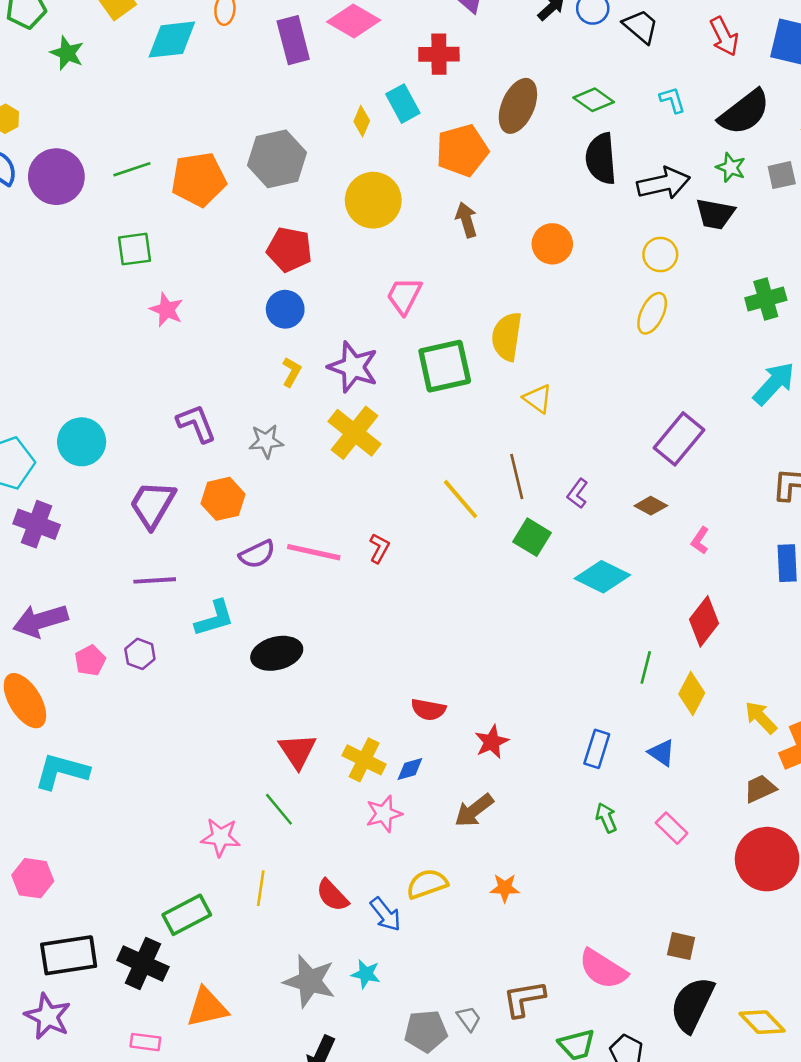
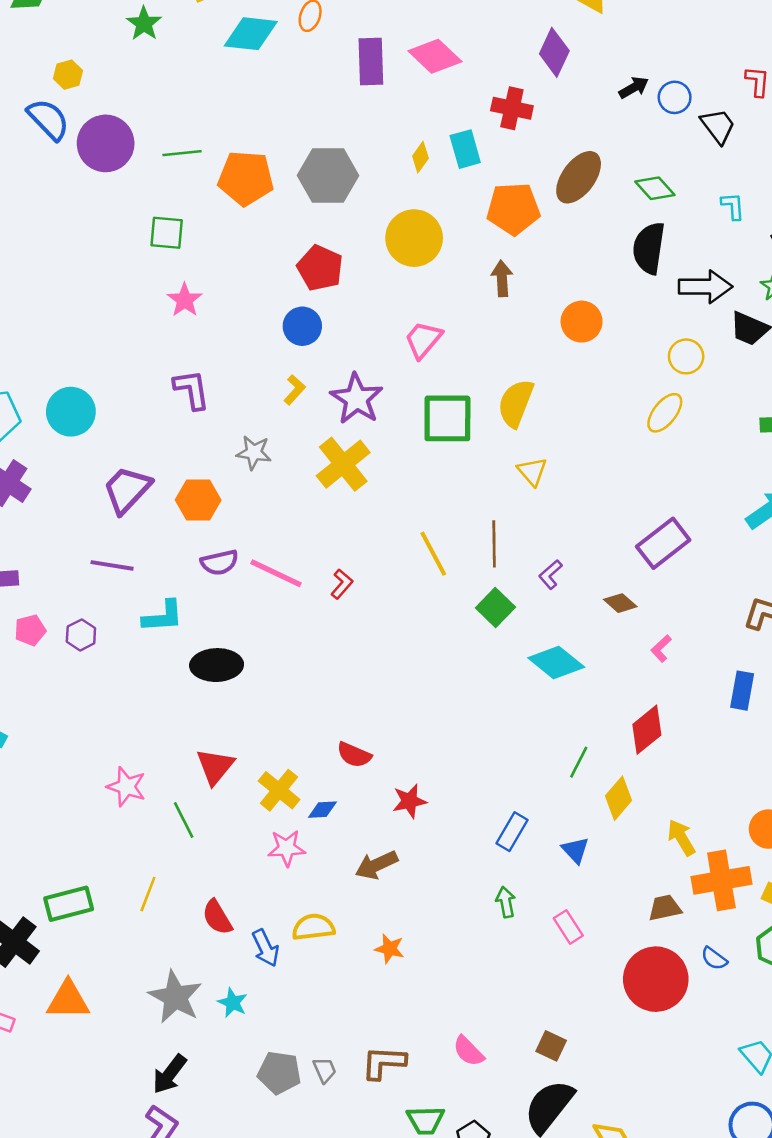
purple L-shape: (196, 424) -> (192, 389), moved
pink star: (221, 837) -> (126, 787), moved
pink semicircle: (603, 969) -> (468, 1051), size x0.7

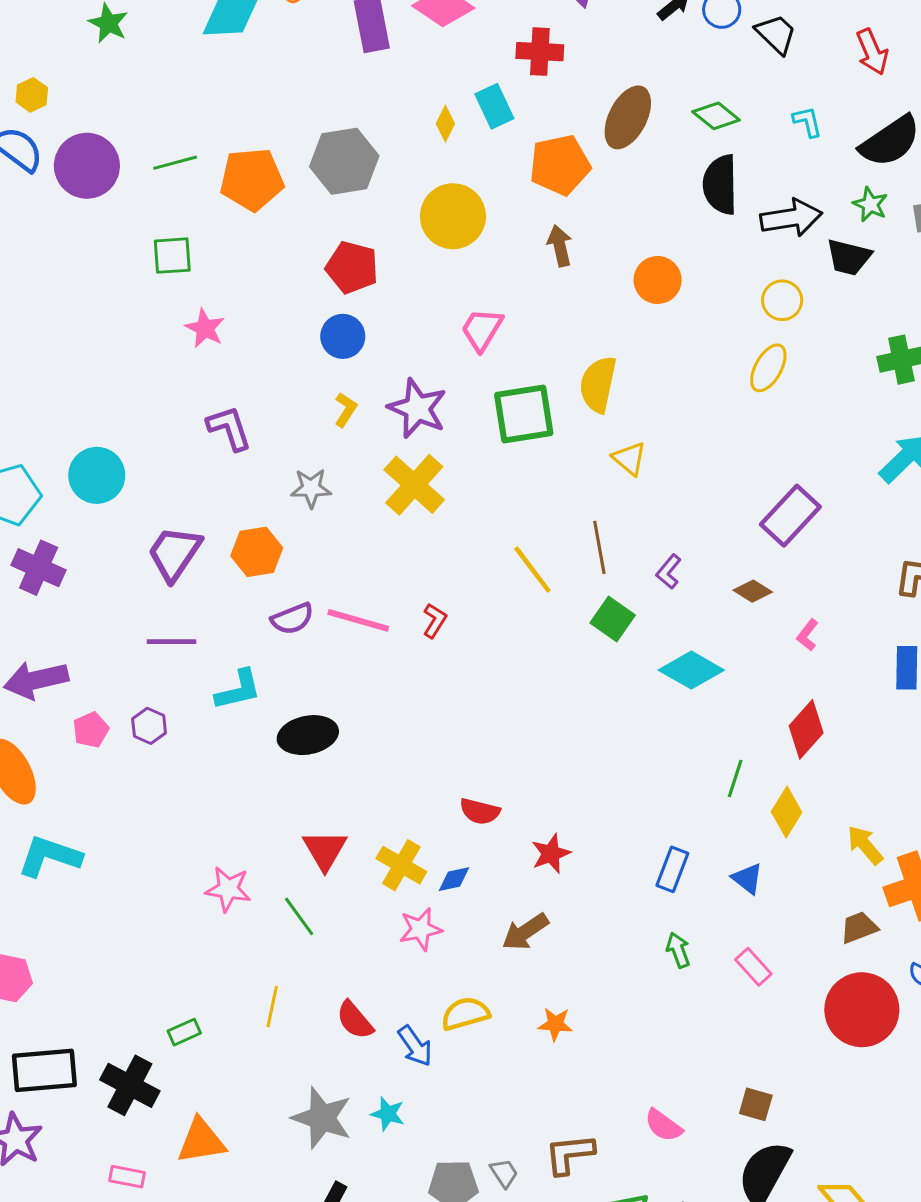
green rectangle: (69, 904) -> (184, 1032), size x0.6

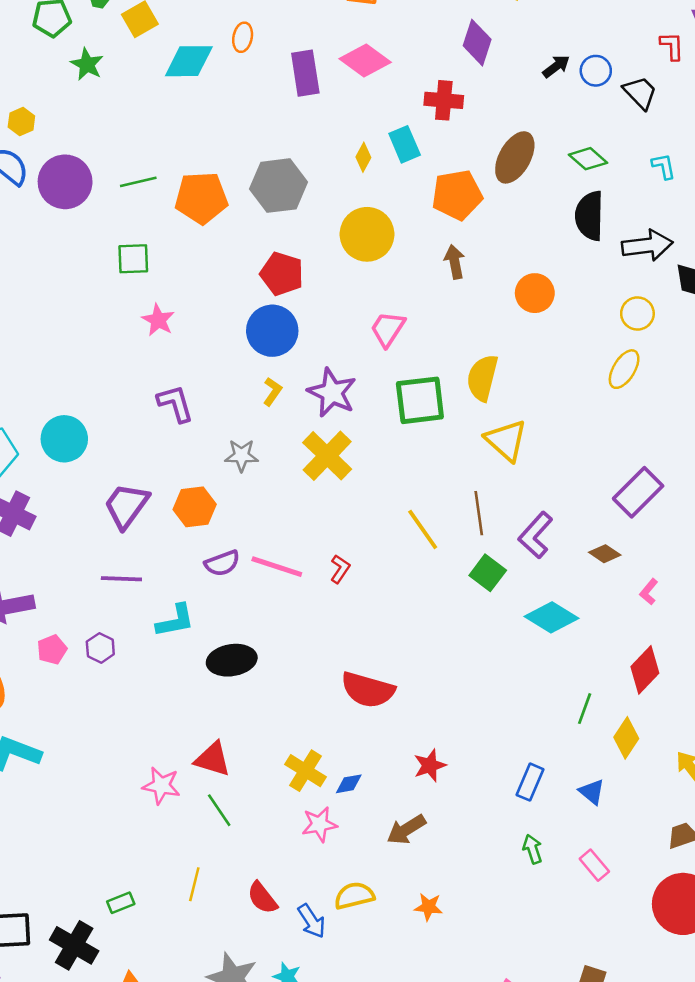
blue circle: (343, 336) -> (272, 331), size x1.4
yellow triangle: (629, 459) -> (506, 440), size x1.5
purple L-shape: (669, 572) -> (536, 535), size x1.6
red semicircle: (480, 811) -> (368, 690), moved, size x1.6
red triangle: (325, 850) -> (213, 759), moved, turned -45

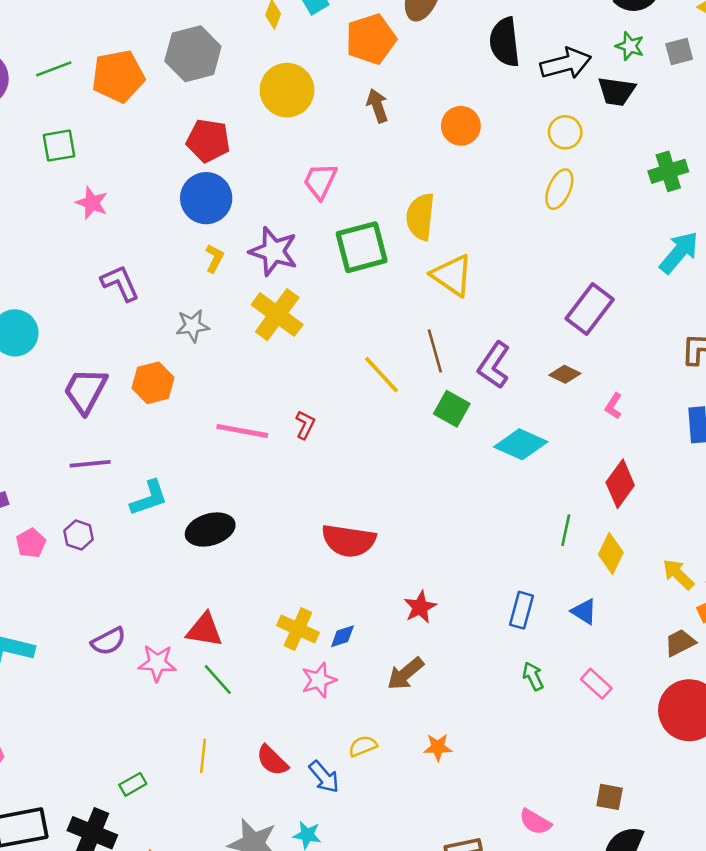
purple semicircle: (222, 563) -> (108, 641), moved
yellow semicircle: (354, 896) -> (363, 746), size x0.7

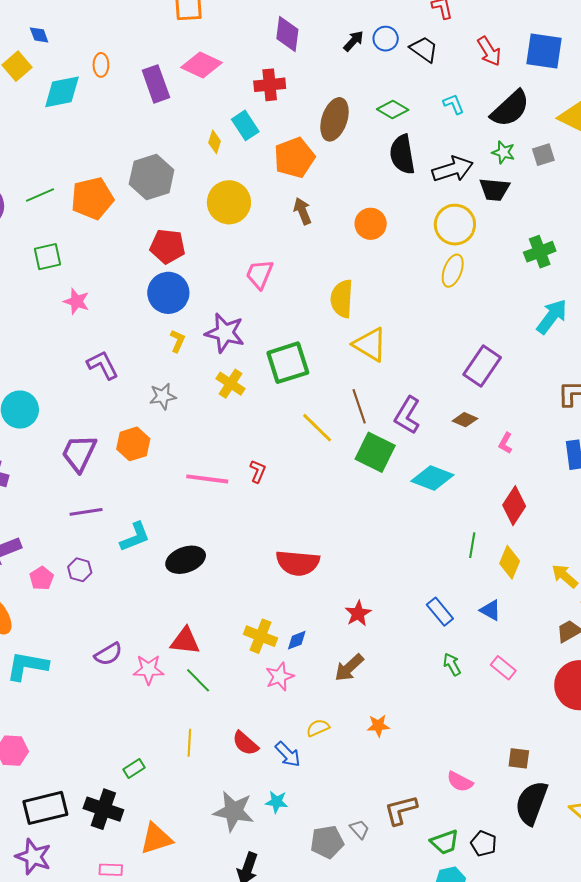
yellow circle: (565, 132) -> (455, 225), size x1.5
green square: (362, 247) -> (288, 363), moved
yellow cross: (277, 315) -> (231, 384), size x0.7
green square: (452, 409) -> (375, 452), size x1.4
blue rectangle: (521, 610) -> (440, 612), turned -52

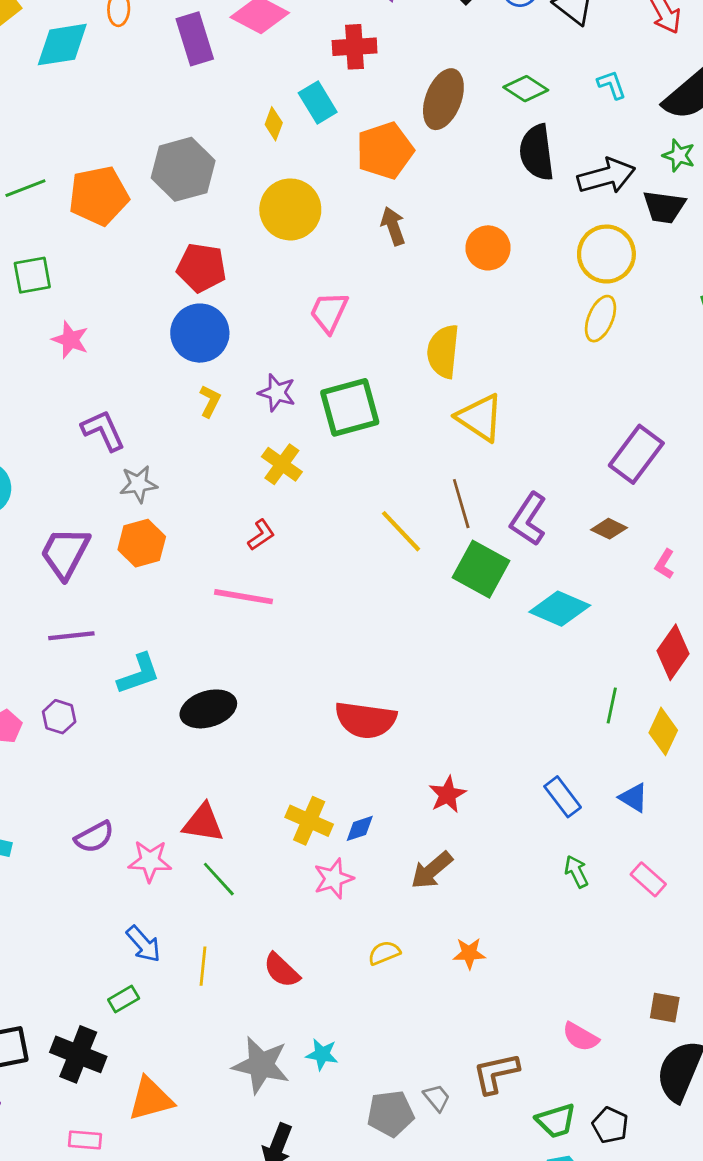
purple star: (225, 333) -> (277, 393), size x0.7
green square: (288, 363) -> (350, 407), moved
gray star: (163, 396) -> (138, 484), moved
red L-shape: (258, 471) -> (261, 535), moved, turned 30
blue arrow: (288, 754) -> (143, 944), moved

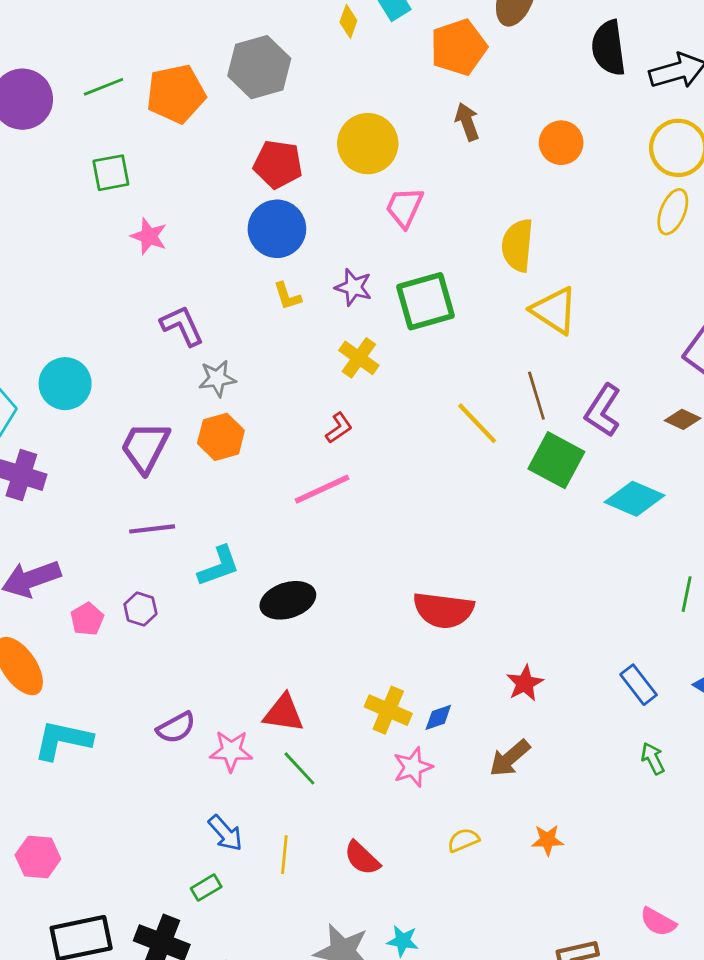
yellow circle: (290, 209) -> (368, 144), moved
yellow L-shape: (210, 401) -> (287, 296), turned 136
pink line: (244, 597) -> (322, 489), turned -34

